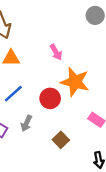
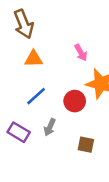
brown square: (61, 140) -> (86, 145), turned -35

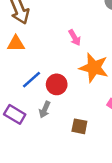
orange triangle: (34, 59) -> (16, 44), moved
red circle: (75, 101) -> (57, 84), moved

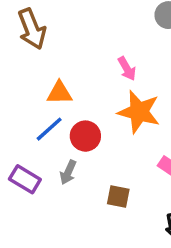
pink arrow: (75, 38) -> (127, 69), moved
orange triangle: (16, 44) -> (59, 93), moved

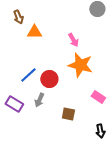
brown arrow: (32, 29) -> (18, 17), size x0.6
orange triangle: (59, 93) -> (34, 32), moved

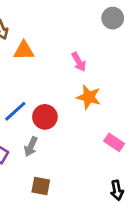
orange star: (80, 65) -> (89, 97), size x0.7
brown square: (68, 114) -> (41, 186), moved

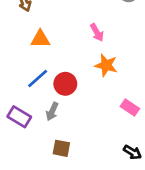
orange triangle: (24, 51) -> (40, 39), moved
black arrow: (117, 190) -> (132, 152), turned -48

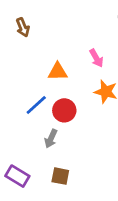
orange triangle: (40, 39) -> (58, 72), moved
purple rectangle: (19, 117) -> (17, 176), moved

